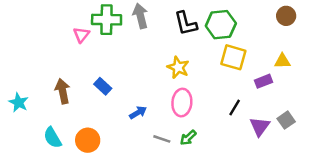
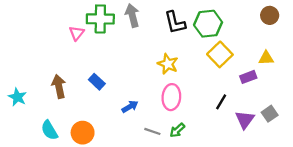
yellow square: (233, 57) -> (220, 54), turned 30

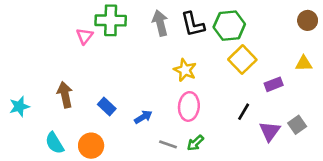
gray arrow: (132, 15) -> (160, 23), moved
brown circle: (270, 15) -> (308, 20), moved
yellow triangle: (266, 58) -> (304, 63), moved
blue rectangle: (97, 82) -> (107, 106), moved
cyan star: (17, 97) -> (19, 106), turned 30

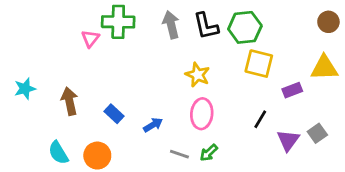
yellow square: (242, 60) -> (259, 64), turned -32
yellow triangle: (304, 63) -> (324, 68), size x1.5
cyan star: (19, 106) -> (25, 89), moved

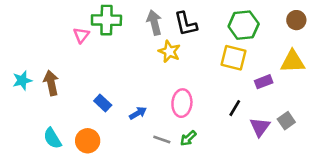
green hexagon: (245, 27) -> (244, 25), moved
yellow star: (198, 75) -> (169, 51), moved
brown arrow: (69, 101) -> (51, 83), moved

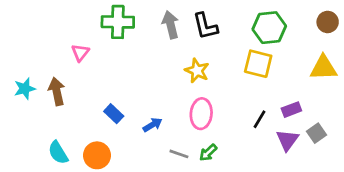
pink triangle: (81, 35) -> (80, 53), moved
yellow star: (169, 51) -> (197, 71), moved
purple rectangle: (264, 82) -> (291, 110), moved

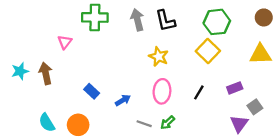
yellow square: (258, 64) -> (208, 51), turned 30
black line: (260, 119) -> (199, 92), moved
purple triangle: (287, 140) -> (239, 124), moved

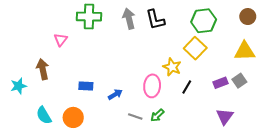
yellow star: (159, 57) -> (172, 67), moved
cyan star: (20, 71) -> (19, 86), moved
blue rectangle: (92, 91) -> (86, 86), turned -40
gray square: (255, 107) -> (239, 81), moved

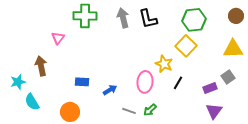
purple rectangle: (220, 83) -> (210, 88), moved
cyan semicircle: (44, 115) -> (32, 102), moved

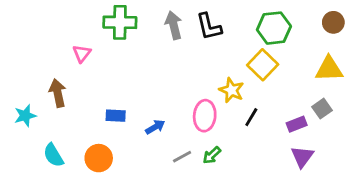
cyan semicircle: (32, 102) -> (53, 155), moved
gray line: (129, 111) -> (182, 157), turned -48

